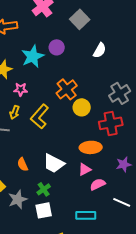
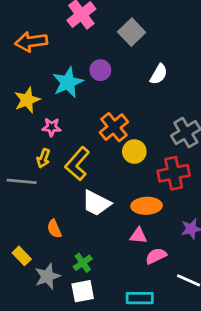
white trapezoid: (54, 163) -> (96, 203), moved
pink triangle: (85, 169) -> (138, 236), turned 32

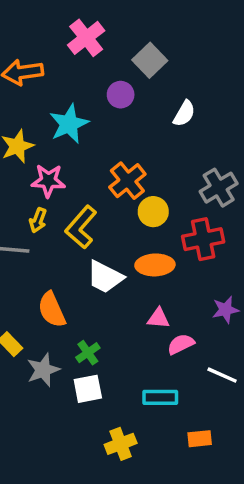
purple circle: (100, 70) -> (121, 95), moved
pink star: (52, 127) -> (48, 181), size x1.4
orange ellipse: (146, 206) -> (155, 265), moved
orange semicircle: (54, 229) -> (52, 310), size x1.5

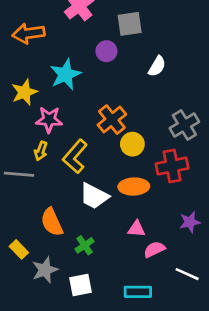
gray square: (150, 60) -> (130, 24), turned 36
green cross: (88, 353) -> (85, 245), moved

